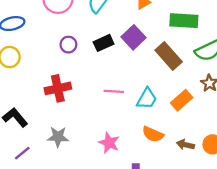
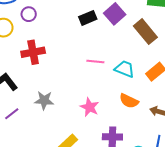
purple circle: (68, 45) -> (29, 14), moved
red cross: (58, 88) -> (33, 52), moved
cyan trapezoid: (147, 99) -> (125, 69), turned -100

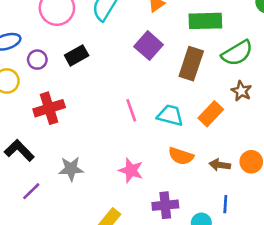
black rectangle: (88, 18) -> (77, 55), moved
brown rectangle: (145, 32) -> (191, 64), turned 65
pink line: (95, 62) -> (131, 110), turned 72

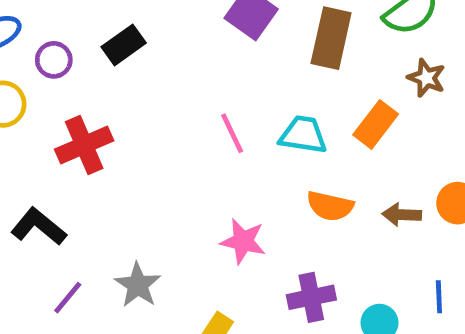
gray star: (71, 169) -> (138, 285), moved, turned -30
blue line: (225, 204) -> (439, 297), moved

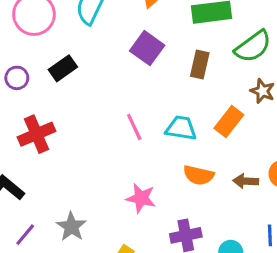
brown rectangle: (331, 38) -> (200, 64), size x0.7

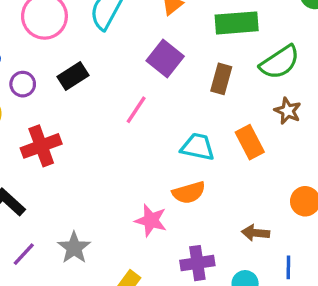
orange rectangle: (229, 122) -> (250, 142), turned -68
pink line: (134, 127) -> (136, 110), moved, turned 56
orange semicircle: (199, 175) -> (189, 193), moved, turned -32
brown arrow: (246, 181) -> (256, 233), moved

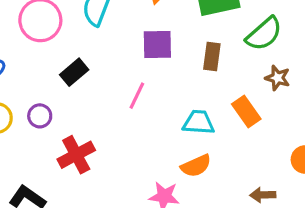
purple square: (165, 58) -> (157, 44), turned -32
purple circle: (23, 84) -> (40, 116), moved
red cross: (41, 146) -> (76, 155), moved

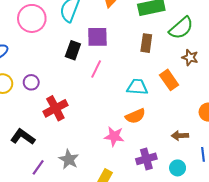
purple square: (157, 44) -> (97, 37), moved
black rectangle: (74, 72) -> (73, 50), moved, turned -30

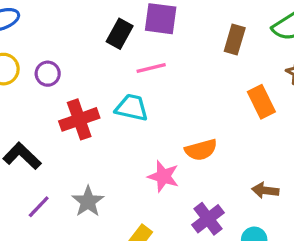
pink line: (96, 69) -> (151, 68), turned 42
cyan trapezoid: (137, 87) -> (132, 108), moved
purple cross: (146, 159) -> (208, 219), turned -30

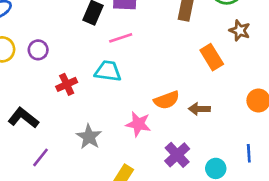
red cross: (79, 119) -> (67, 84), size x0.7
brown arrow: (265, 190) -> (199, 109), moved
gray star: (88, 201) -> (89, 137), moved

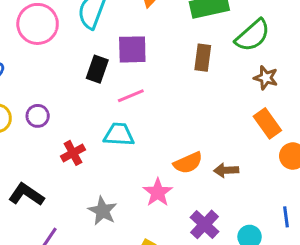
orange rectangle: (212, 57) -> (267, 123), moved
pink star: (138, 124) -> (158, 192), turned 30

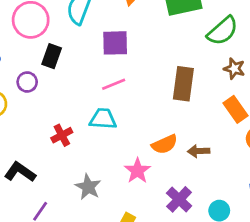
brown rectangle: (203, 58) -> (183, 84), moved, size x1.4
black rectangle: (97, 69) -> (52, 56), moved
purple circle: (38, 116) -> (27, 82), moved

